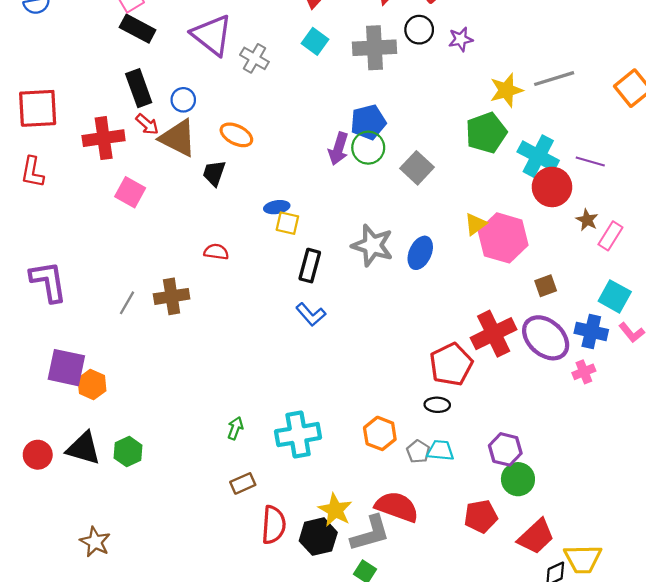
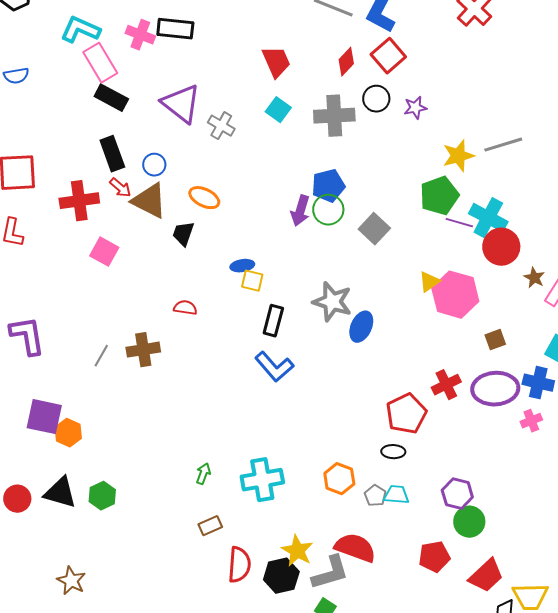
purple line: (590, 161) -> (459, 223), moved
blue ellipse: (420, 253) -> (361, 327), moved
blue L-shape: (311, 314) -> (274, 367), size x1.4
red cross: (494, 334) -> (446, 385), size x0.7
purple ellipse: (546, 338) -> (495, 389), turned -45

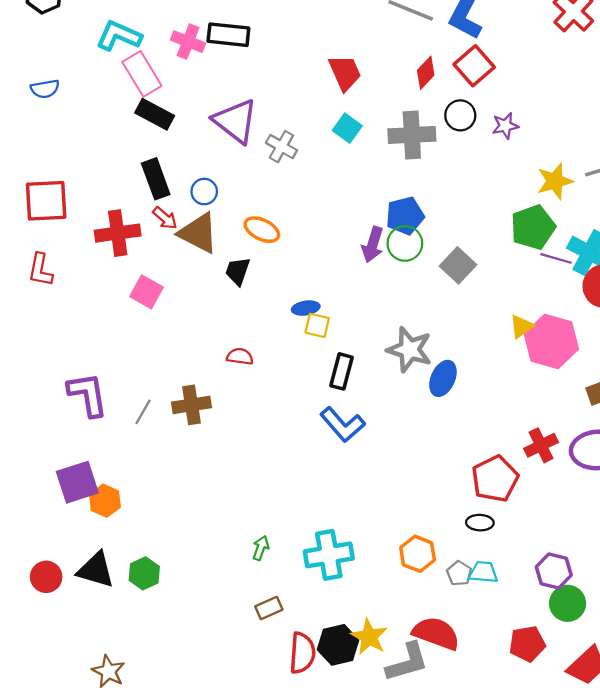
purple L-shape: (27, 336) -> (88, 395), moved
purple square: (44, 417) -> (77, 482), turned -30
black hexagon: (281, 576) -> (338, 645), moved

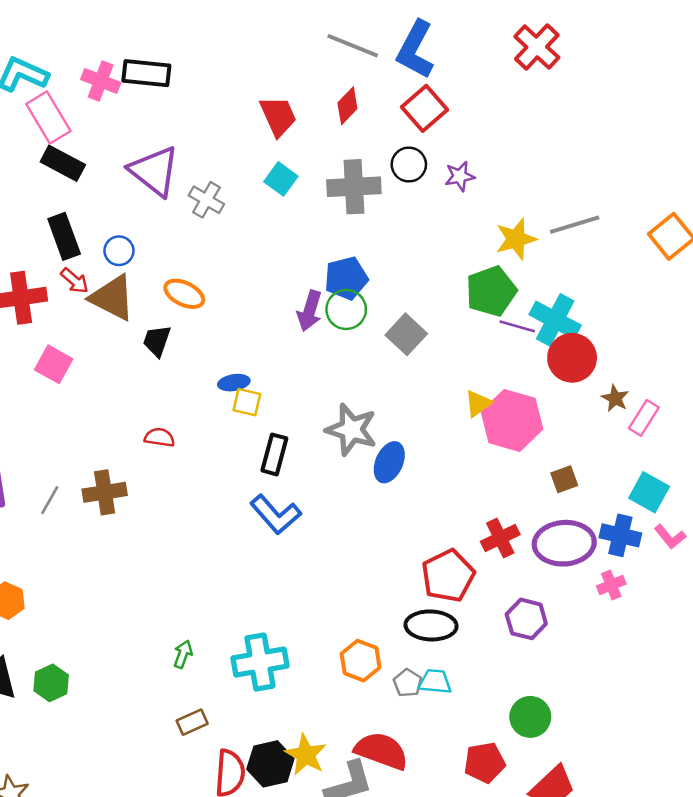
red diamond: (426, 73) -> (347, 106), moved
black ellipse: (480, 523) -> (431, 625), size x1.6
purple hexagon: (554, 571) -> (526, 619), moved

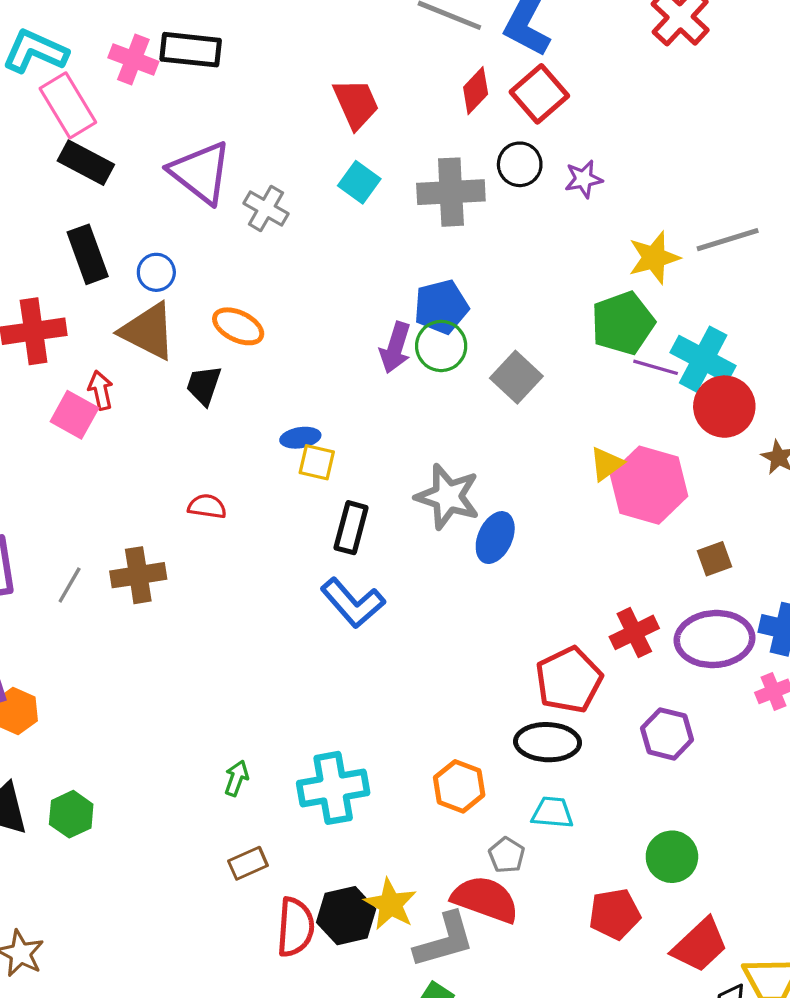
red diamond: (347, 106) -> (476, 91), moved
red arrow: (75, 281) -> (101, 390), moved, turned -144
gray pentagon: (408, 683) -> (507, 855), moved

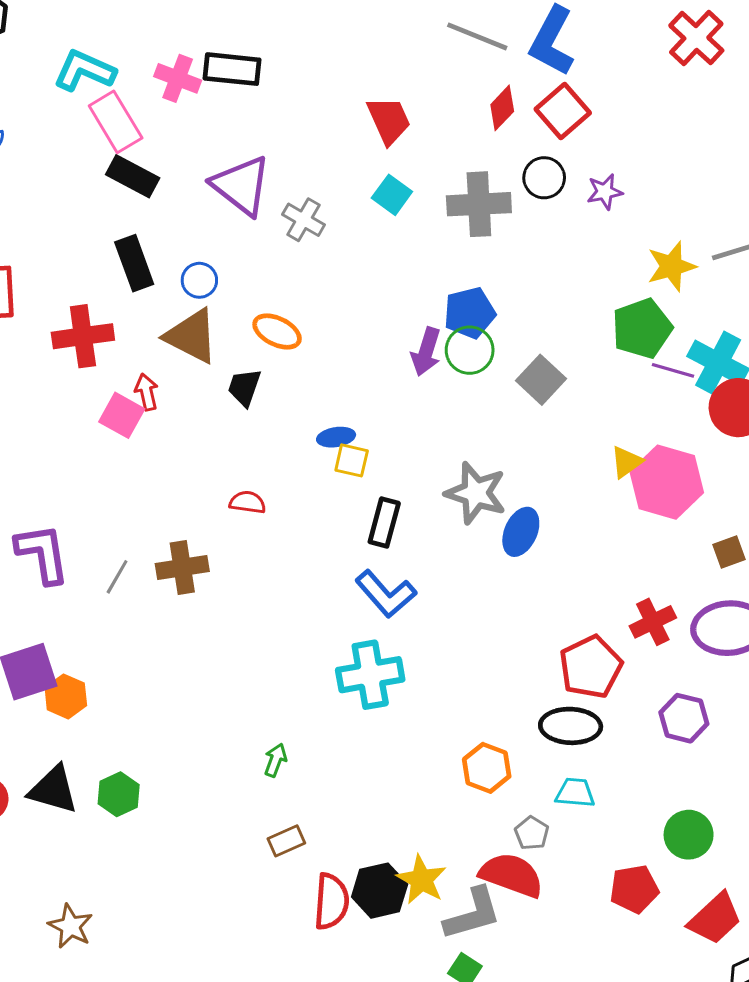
cyan cross: (333, 788) -> (370, 675), moved

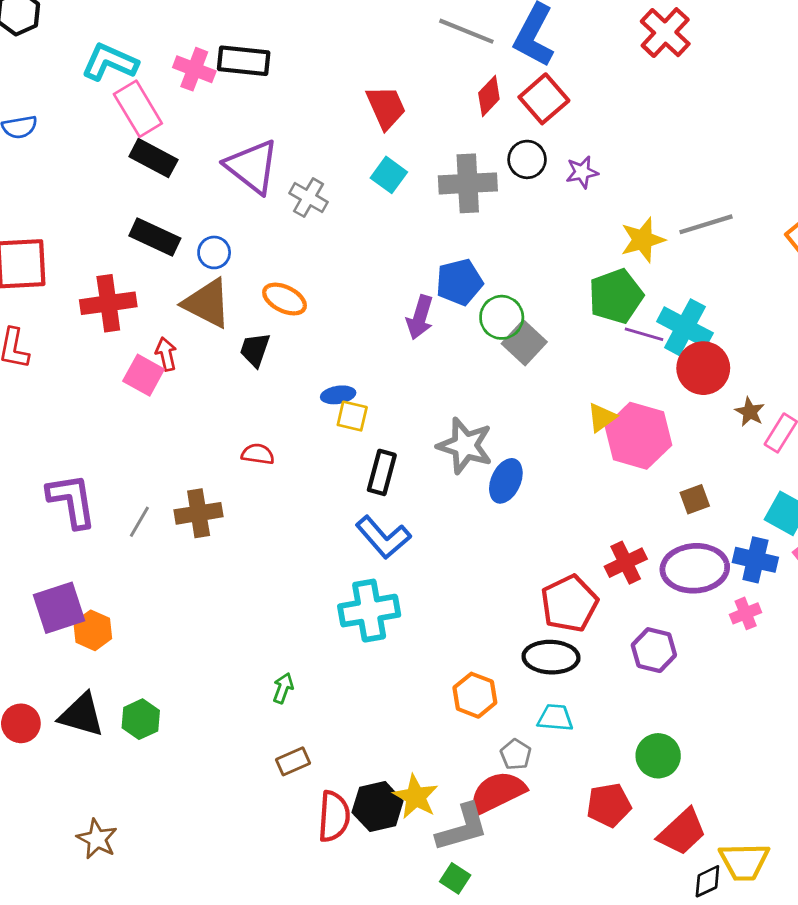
black rectangle: (134, 263) -> (155, 237), turned -45
green circle: (470, 350) -> (502, 317), moved
red semicircle: (512, 875) -> (497, 792), turned -46

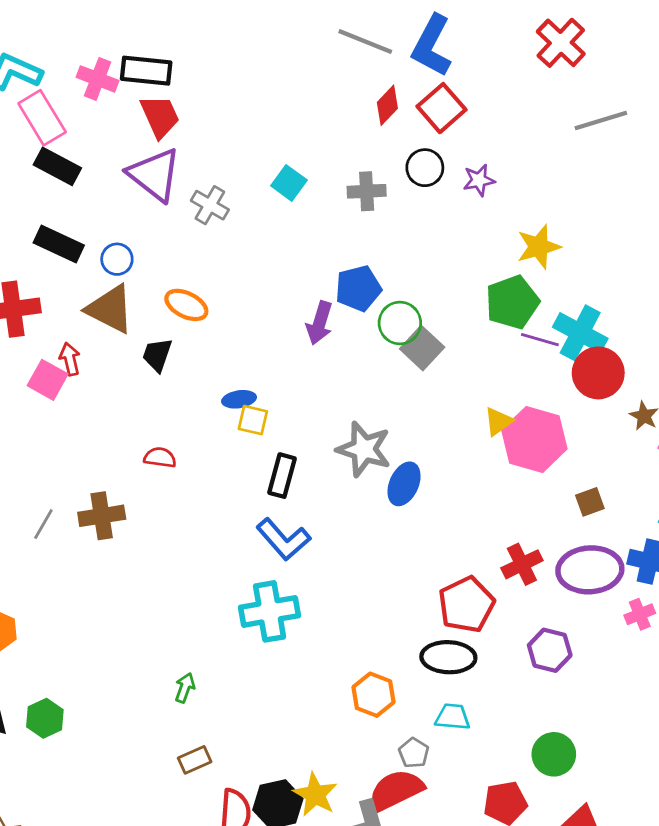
red trapezoid: (386, 107) -> (160, 116), moved
gray cross: (468, 183) -> (367, 191), size x0.7
gray line: (706, 224) -> (601, 121), moved

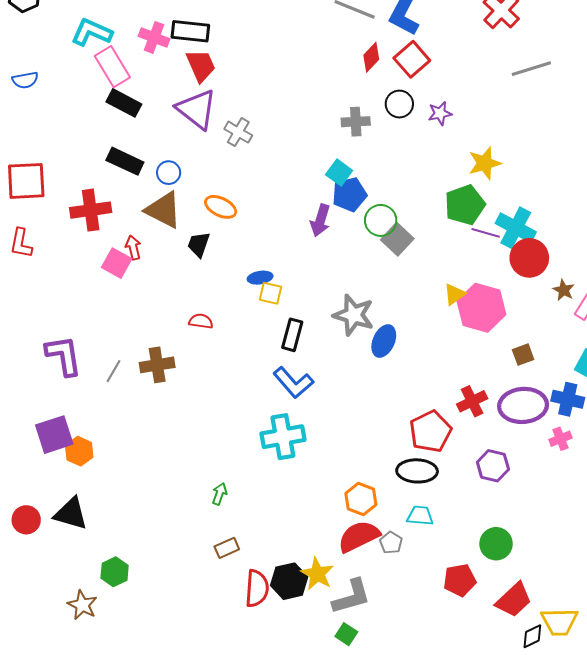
cyan square: (289, 183) -> (339, 173), moved
green hexagon: (45, 718) -> (115, 572), moved
red semicircle: (396, 790) -> (359, 536), moved

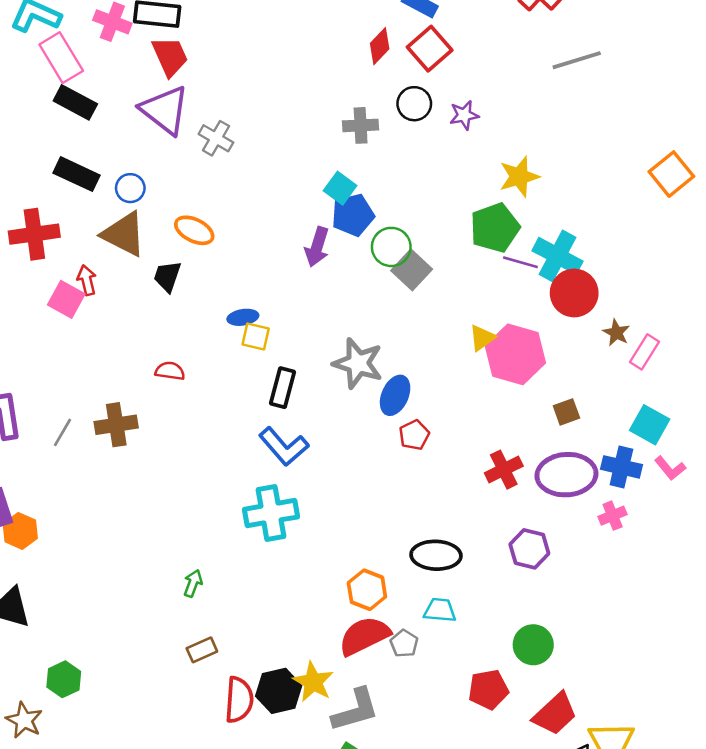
red pentagon: (431, 431) -> (414, 435), moved, size x0.6

